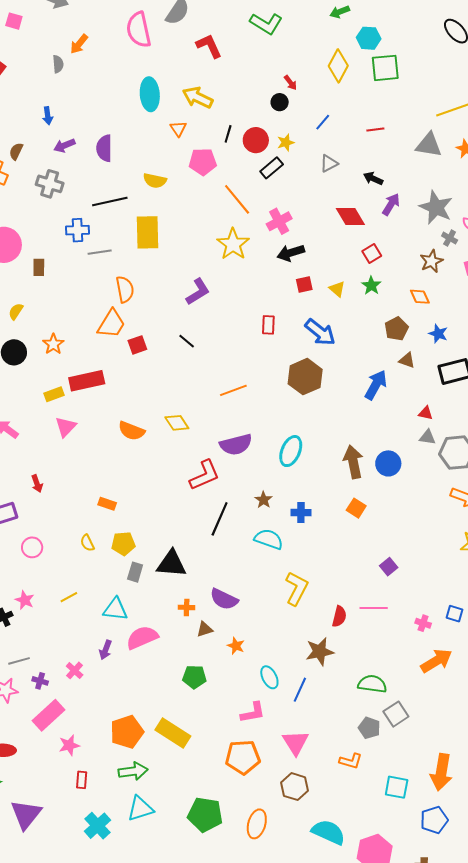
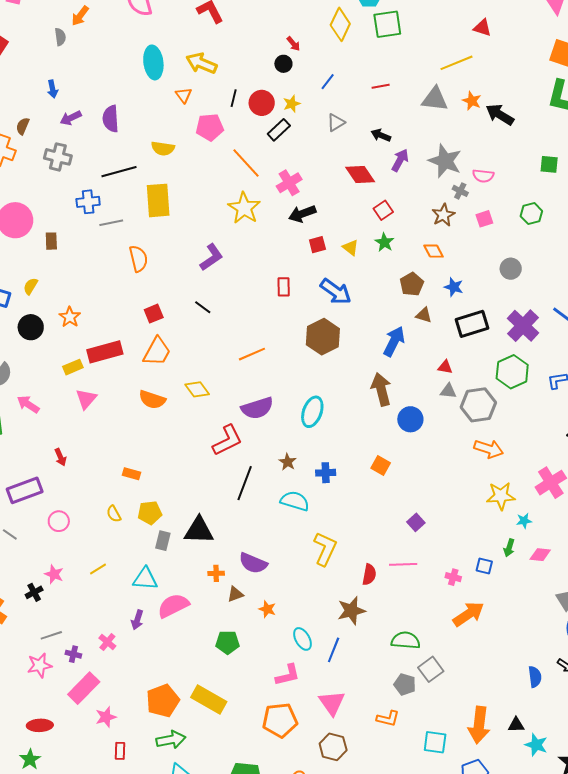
orange trapezoid: (111, 324) -> (157, 352), moved
brown arrow: (353, 462) -> (381, 389), moved

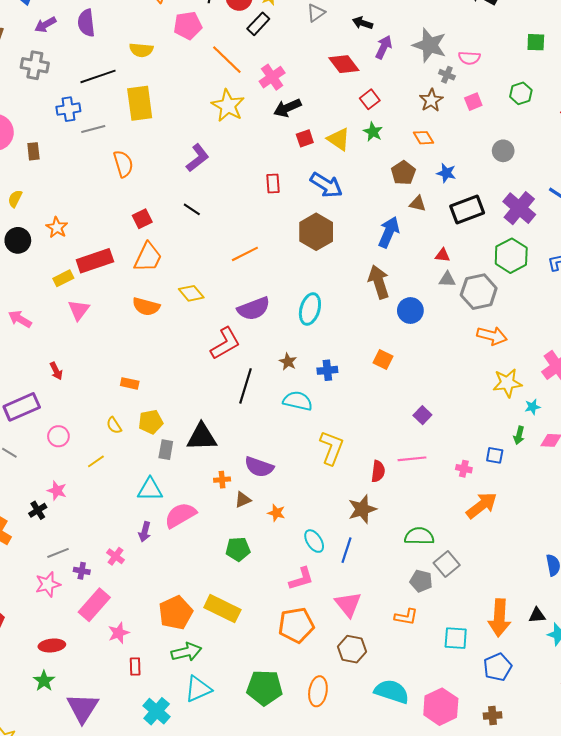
yellow triangle: (350, 248) -> (339, 139), size x1.4
yellow line: (98, 569) -> (96, 461), moved

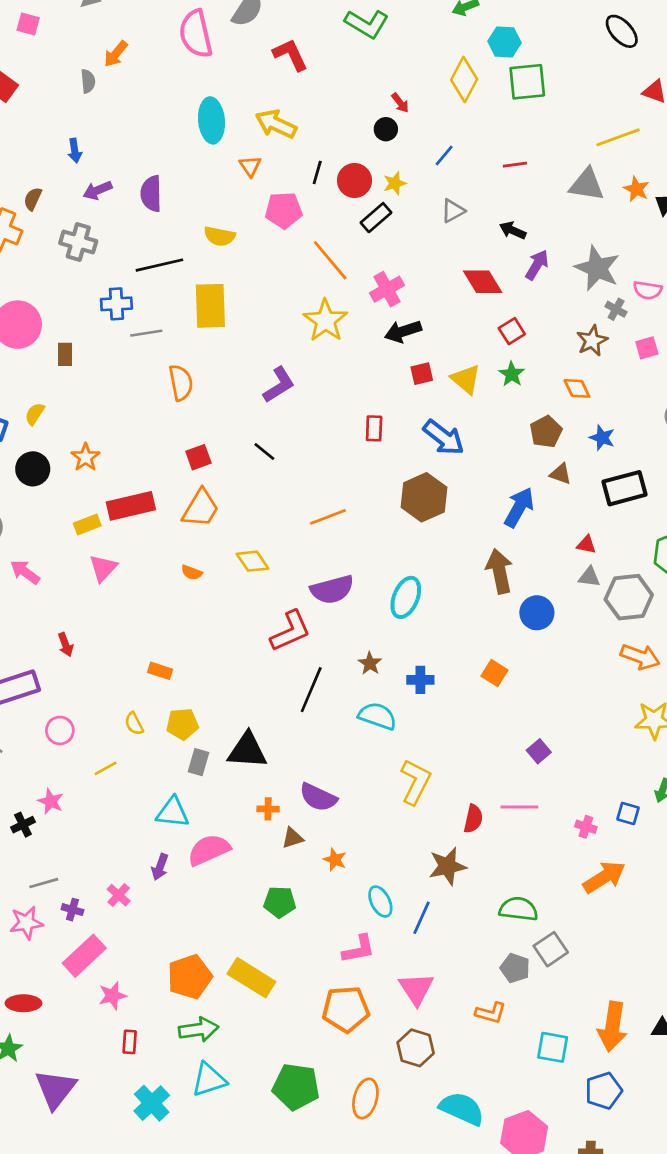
orange semicircle: (146, 307) -> (192, 573), size x0.6

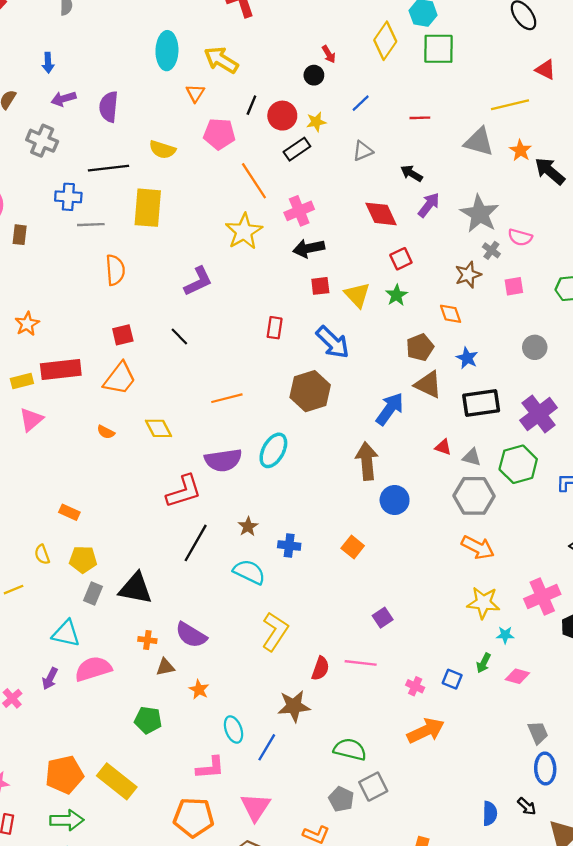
brown triangle: (561, 474) -> (428, 385), size x1.5
gray triangle: (589, 577) -> (472, 457), moved
cyan ellipse: (406, 597) -> (273, 450), moved

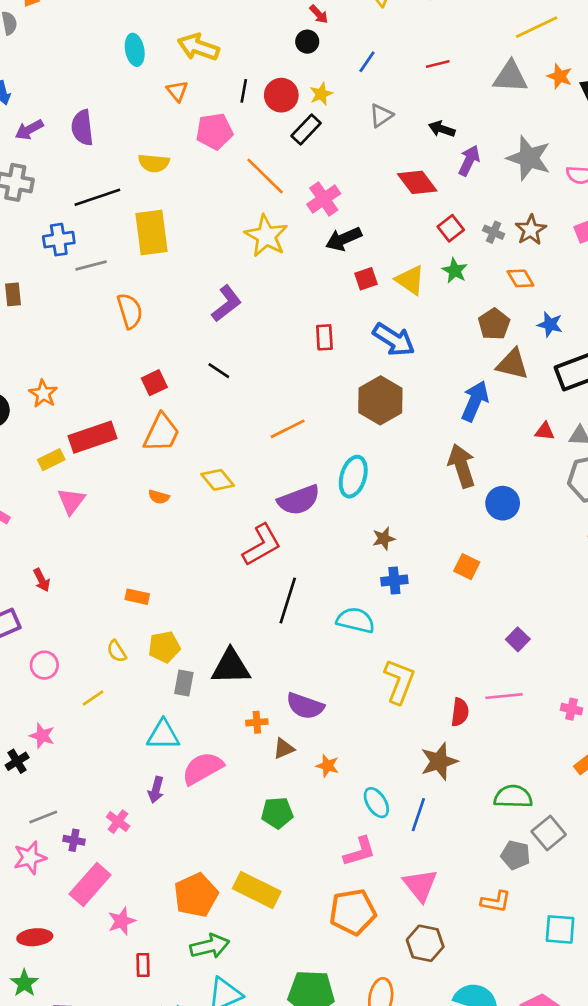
cyan ellipse: (167, 51) -> (135, 50), size x0.7
gray cross: (491, 250) -> (494, 232), moved
brown star: (248, 527) -> (384, 539), moved, turned 30

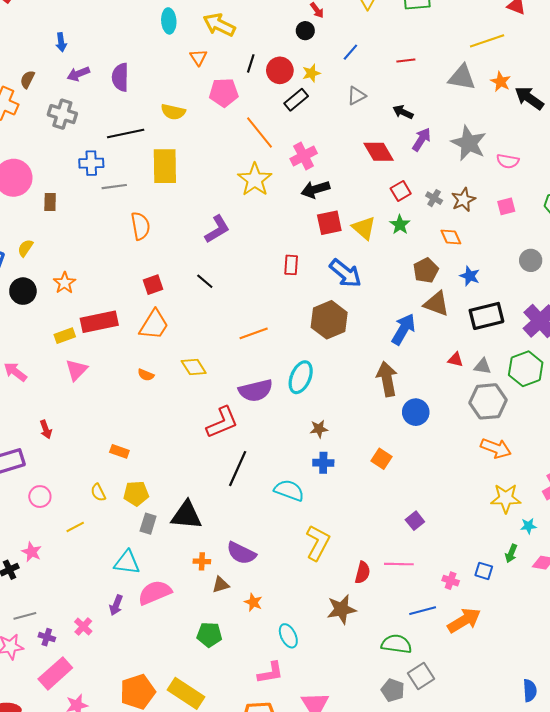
red square: (366, 279) -> (329, 223), size x1.4
blue line: (418, 815) -> (423, 611), moved, turned 50

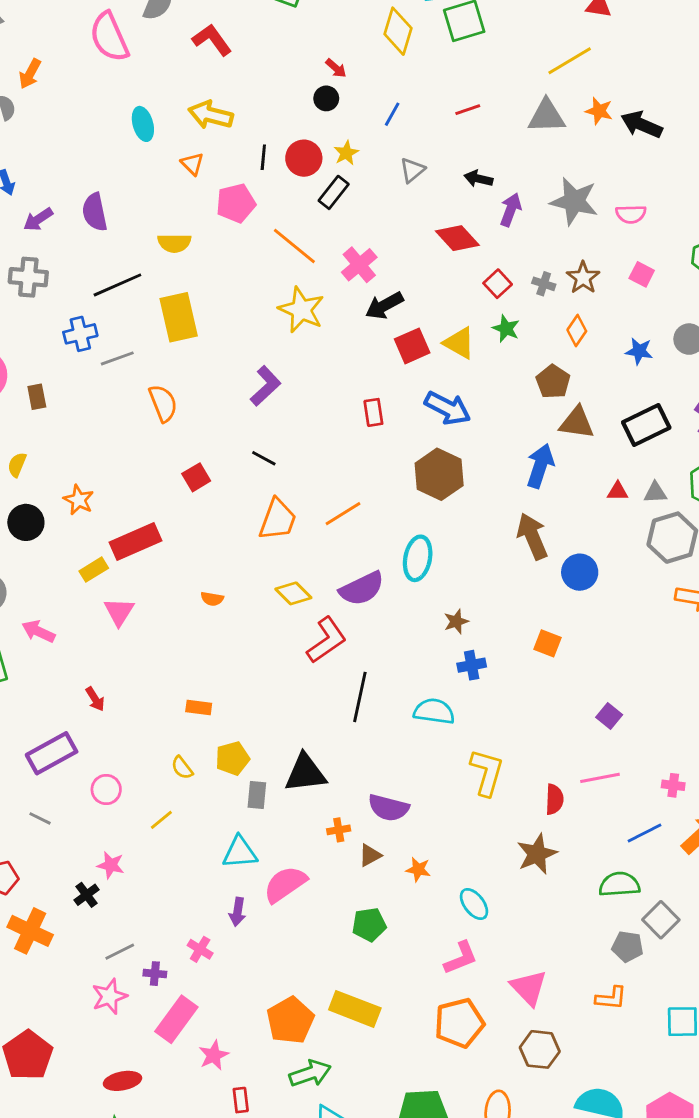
pink square: (506, 206) -> (642, 274), turned -36
orange diamond: (451, 237) -> (577, 331), turned 70
blue star: (470, 276) -> (639, 351), moved
orange trapezoid: (154, 325) -> (278, 519), moved
yellow diamond: (194, 367) -> (293, 593), moved

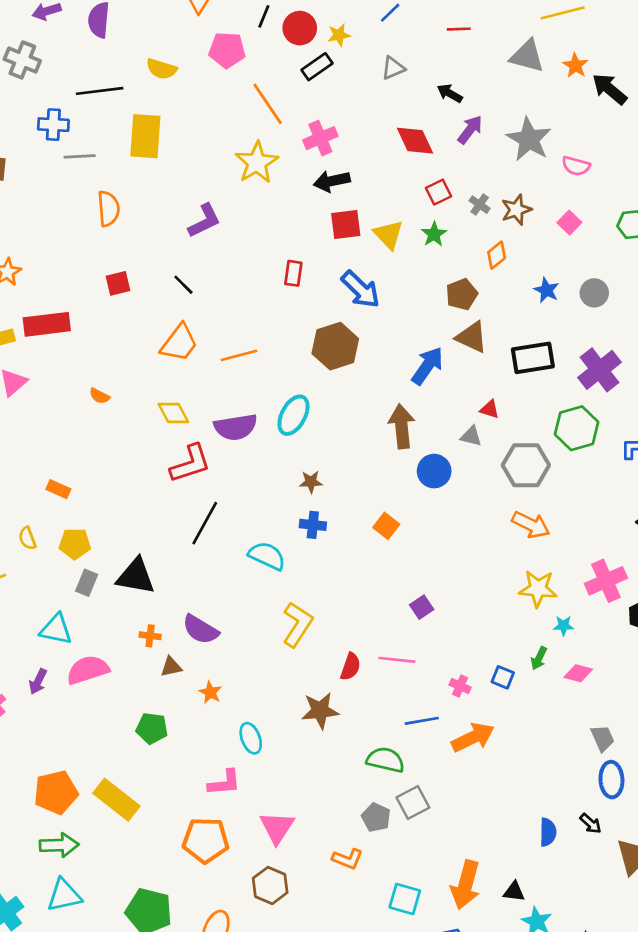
gray triangle: (655, 493) -> (471, 436), moved

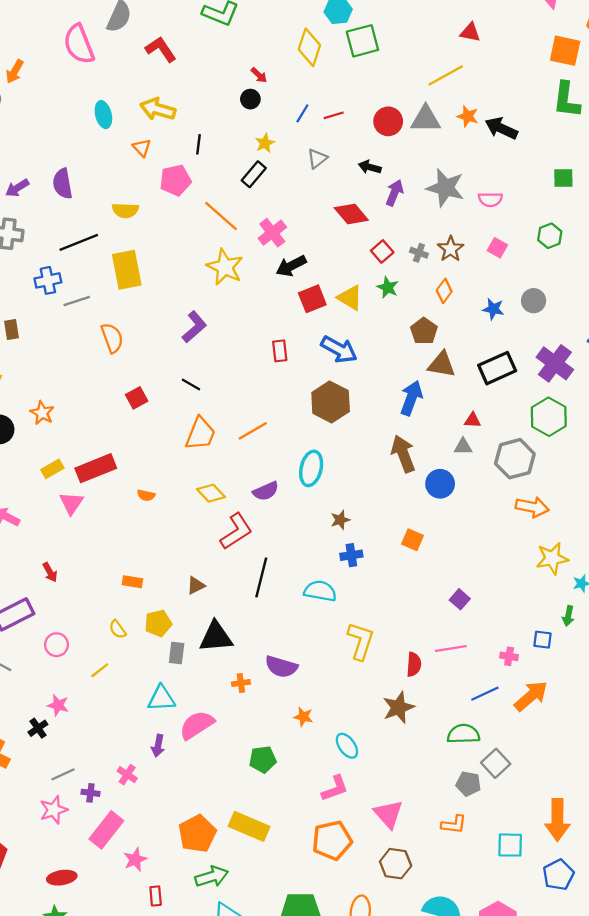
red circle: (300, 28) -> (388, 121), moved
red line: (459, 29) -> (334, 115), moved
red rectangle: (47, 324) -> (96, 468), moved
purple semicircle: (236, 427) -> (266, 491), size x0.7
brown triangle: (171, 667) -> (196, 585), moved

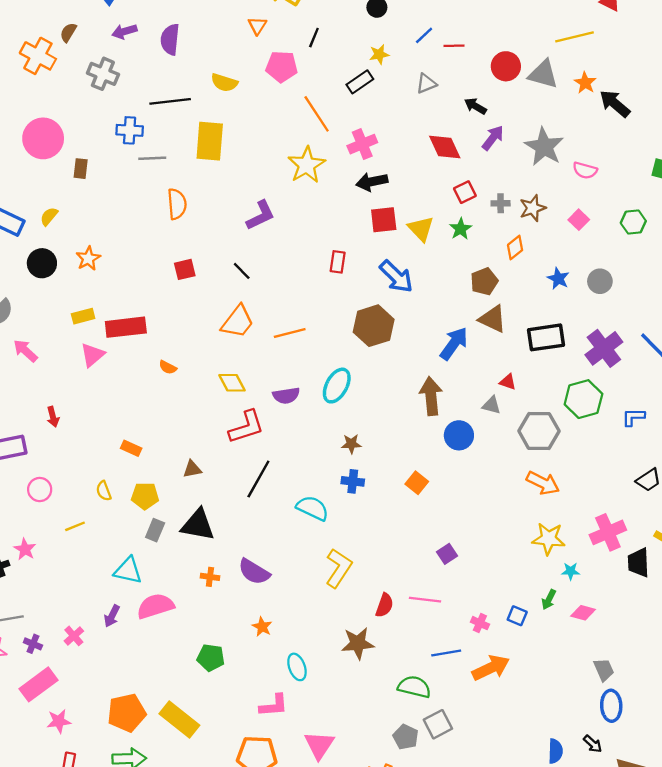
gray cross: (419, 253) -> (501, 203), turned -36

